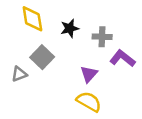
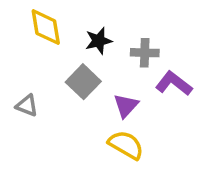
gray square: (42, 57) -> (83, 82), moved
gray triangle: (19, 74) -> (27, 106), turned 42

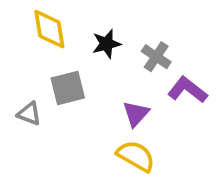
gray cross: (145, 53) -> (156, 57), turned 32
gray square: (83, 82) -> (68, 88), moved, turned 32

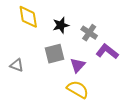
gray square: (68, 88) -> (55, 54), moved

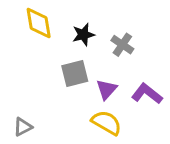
purple L-shape: (107, 52) -> (147, 94), moved
gray triangle: (17, 65) -> (23, 127), moved, turned -48

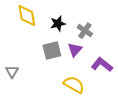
purple triangle: (106, 89) -> (75, 50), moved
gray triangle: (23, 127) -> (12, 72), moved, turned -32

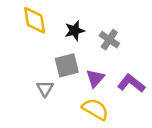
purple triangle: (75, 50) -> (95, 78), moved
gray triangle: (12, 72) -> (45, 89), moved

